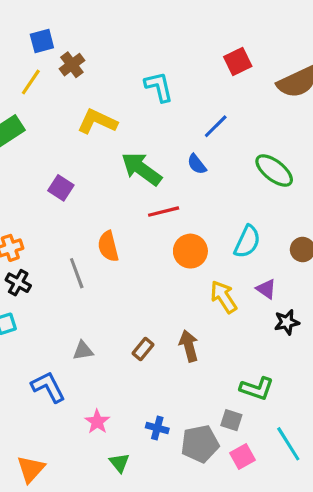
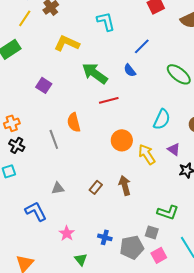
orange circle: (190, 251) -> (122, 140), moved

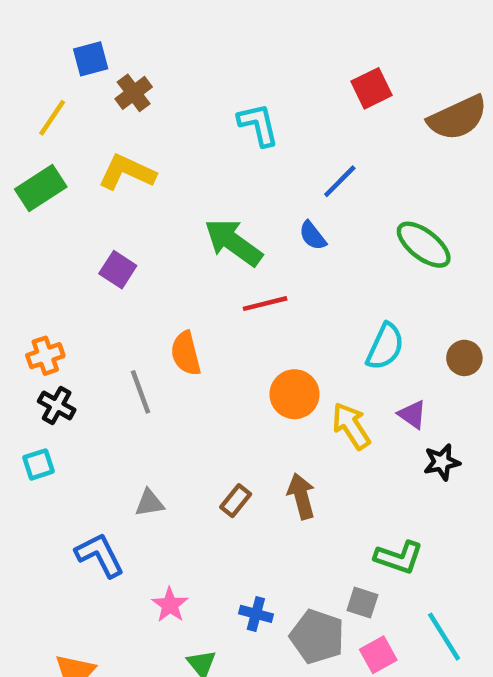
yellow line: (25, 18) -> (52, 118), moved
yellow L-shape: (67, 43) -> (127, 172), moved
gray pentagon: (132, 247) -> (317, 637), turned 30

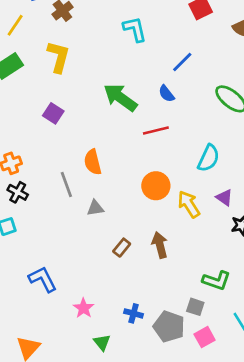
yellow L-shape: (127, 172) -> (59, 57), turned 80
red line: (265, 304) -> (156, 130), moved
gray triangle: (150, 503) -> (95, 208), moved

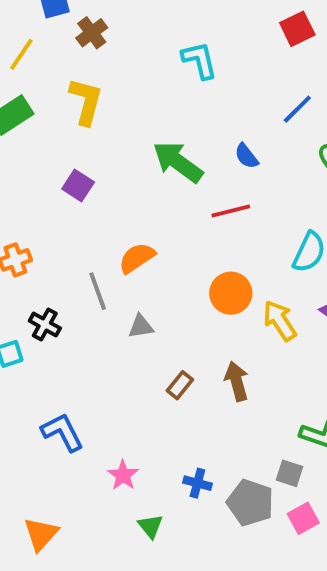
blue line: (182, 62) -> (297, 109), moved
orange semicircle: (93, 162) -> (137, 258), turned 70
black cross: (18, 192) -> (45, 325), moved

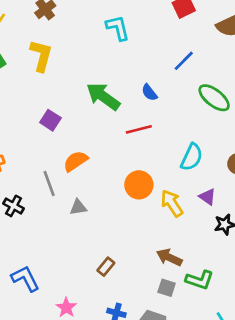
purple square: (78, 185) -> (50, 120), moved
brown arrow: (237, 381) -> (169, 257), moved, turned -50
brown rectangle: (180, 385) -> (106, 267), moved
gray square: (290, 473) -> (167, 288), moved

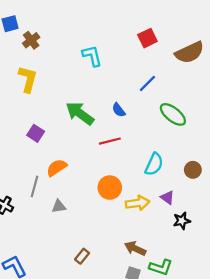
gray line: (49, 184) -> (34, 186), turned 35
yellow arrow: (172, 203) -> (137, 203), turned 115

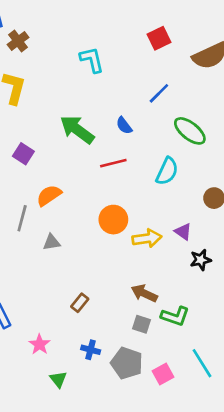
cyan semicircle: (154, 164) -> (167, 171), moved

